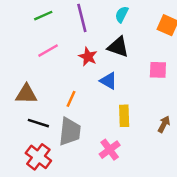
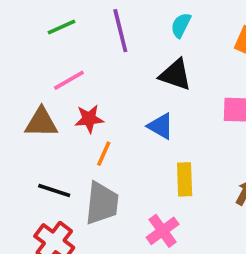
red star: (88, 57) -> (89, 119), moved, turned -30
brown triangle: (26, 94) -> (41, 122), moved

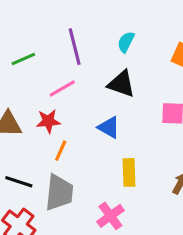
green line: (62, 27) -> (23, 59), moved
pink line: (69, 80) -> (62, 89), moved

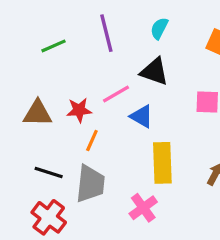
pink line: (62, 89) -> (116, 94), moved
yellow rectangle: (129, 172) -> (162, 163), size x1.4

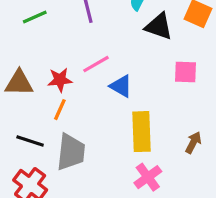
black triangle: (154, 72) -> (159, 26), moved
orange line: (92, 140) -> (60, 110), moved
pink cross: (143, 208) -> (148, 177), moved

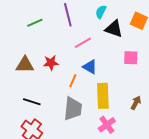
pink line: (96, 64) -> (83, 43), moved
orange line: (60, 110) -> (73, 81), moved
gray trapezoid: (71, 152) -> (73, 109), moved

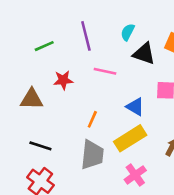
pink line: (83, 43) -> (105, 71), turned 42
red star: (51, 63) -> (63, 80), moved
blue triangle: (90, 67) -> (135, 107), moved
yellow rectangle: (103, 96) -> (130, 138), turned 60

